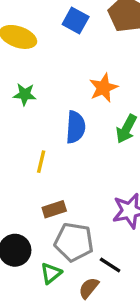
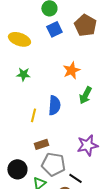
blue square: (76, 21) -> (54, 29), turned 35
blue semicircle: (76, 127) -> (54, 105), moved

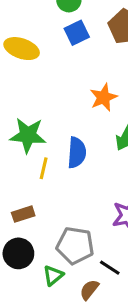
green star: (23, 74) -> (28, 135), moved, size x1.6
brown rectangle: (41, 144) -> (23, 214), moved

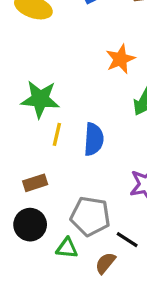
blue semicircle: (77, 153) -> (94, 139), moved
green triangle: (53, 275) -> (67, 248), turned 45

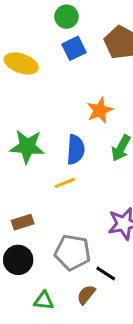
yellow line: (57, 134) -> (65, 183), moved, turned 55
blue semicircle: (94, 139) -> (76, 150), moved
green triangle: (67, 248) -> (44, 301), moved

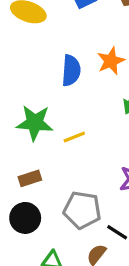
green star: (27, 147) -> (35, 123), moved
blue semicircle: (76, 150) -> (71, 70), moved

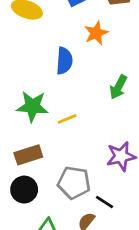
orange star: (111, 61) -> (96, 33), moved
brown rectangle: (30, 178) -> (28, 155), size x1.4

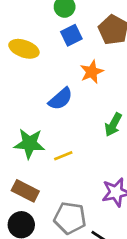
blue semicircle: (64, 61) -> (61, 99), turned 45
brown rectangle: (28, 155) -> (25, 191), turned 45

